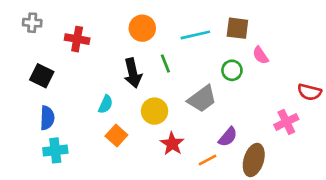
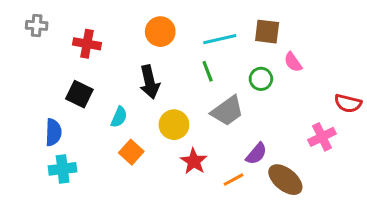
green line: (165, 63) -> (208, 71), moved
black square: (42, 76) -> (79, 94), moved
brown ellipse: (254, 160) -> (285, 180), turned -68

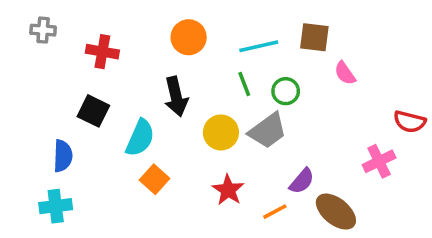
green circle: (261, 79) -> (286, 91), moved
cyan semicircle: (119, 117) -> (140, 138), size x1.5
yellow circle: (174, 125) -> (221, 132), moved
cyan cross: (63, 169) -> (56, 206), moved

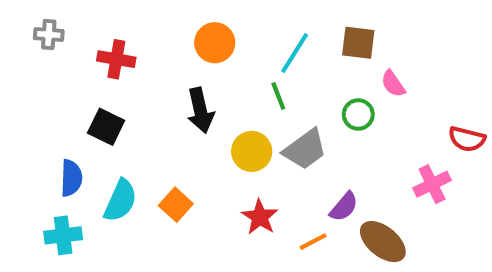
cyan line: (259, 46) -> (295, 53), turned -45
green circle: (286, 91) -> (358, 114), moved
cyan semicircle: (140, 138) -> (120, 201), moved

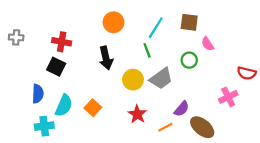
gray cross: (49, 35) -> (16, 37), moved
red cross: (116, 59) -> (62, 42), moved
cyan cross: (63, 235) -> (44, 126), moved

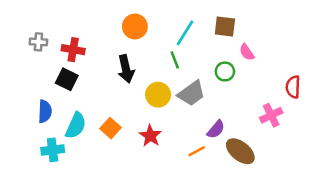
gray cross: (16, 37) -> (38, 42), moved
red semicircle: (247, 73) -> (293, 87), turned 78
red star: (137, 114) -> (150, 136), moved

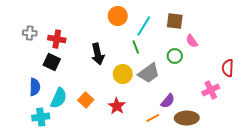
orange circle: (135, 26) -> (118, 16), moved
brown ellipse: (240, 151) -> (187, 118), turned -40

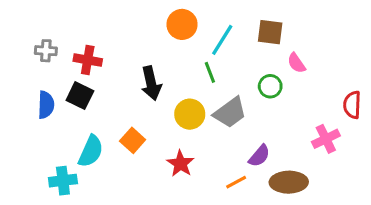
blue semicircle: (35, 87) -> (46, 105), moved
orange square: (86, 100) -> (133, 140), moved

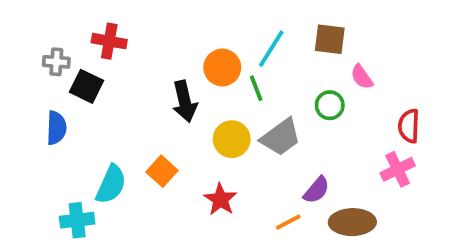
orange circle: (182, 24) -> (222, 68), moved
red cross: (88, 60) -> (109, 41), moved
black square: (80, 96) -> (87, 86), moved
red semicircle: (352, 105) -> (409, 126), moved

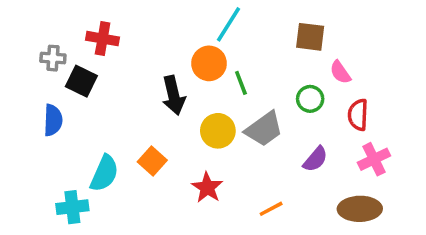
cyan line: (271, 49) -> (229, 24), moved
red semicircle: (409, 126) -> (358, 115), moved
purple semicircle: (317, 190) -> (315, 159), moved
brown ellipse: (352, 222) -> (360, 209), moved

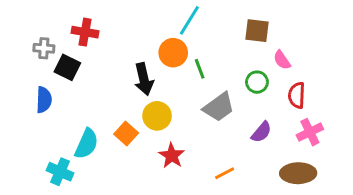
yellow circle: (218, 131) -> (157, 116), moved
cyan cross: (72, 207) -> (60, 172), turned 30

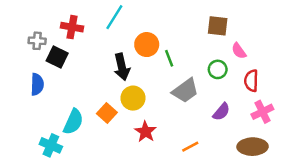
cyan line: (189, 20) -> (114, 17), moved

